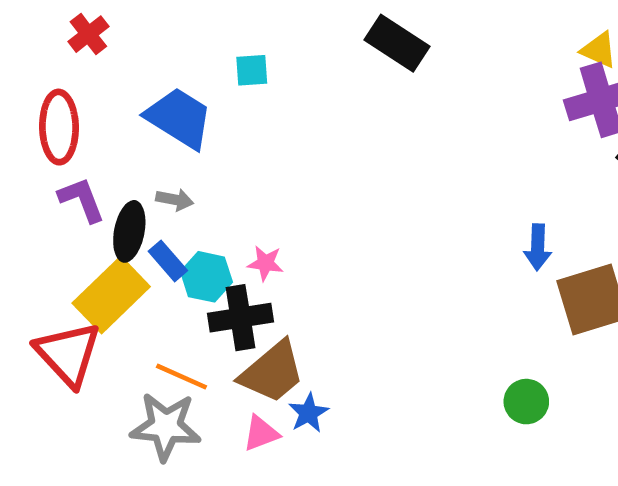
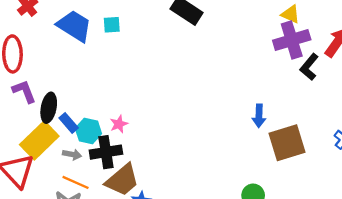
blue trapezoid: (179, 118) -> (74, 26), moved
gray arrow: (175, 200) -> (72, 154), moved
pink star: (265, 263) -> (119, 124), turned -30

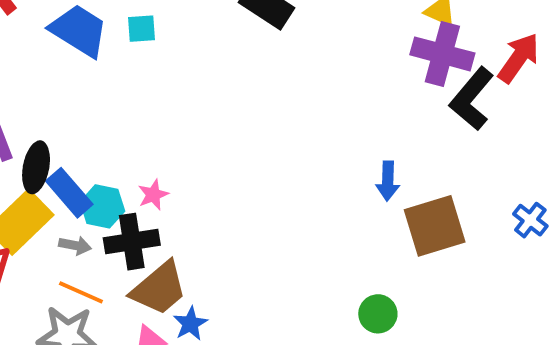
purple cross: (292, 40) -> (442, 54), turned 32
black L-shape: (309, 67) -> (472, 99), size x1.4
blue rectangle: (69, 123) -> (69, 193), size x1.4

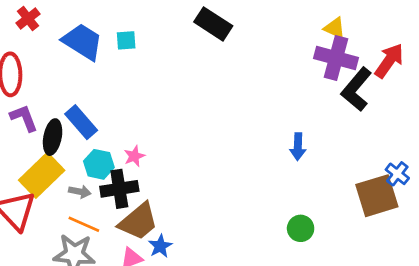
blue rectangle: (69, 193) -> (81, 122), moved
brown square: (435, 226) -> (377, 196), moved
green circle: (378, 314) -> (301, 228), moved

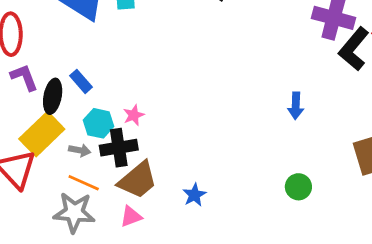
blue rectangle: (81, 122) -> (81, 81), size x0.7
blue star: (160, 246) -> (194, 195), moved

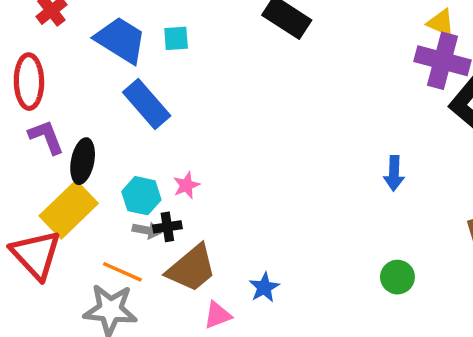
blue rectangle: (81, 81) -> (147, 104), moved, size x1.6
black cross: (119, 148) -> (167, 227), size x0.6
gray arrow: (80, 150) -> (147, 230), moved
pink triangle: (131, 216) -> (218, 315), moved

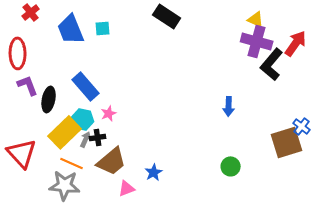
blue trapezoid: (121, 40) -> (71, 29), turned -144
blue rectangle: (147, 104) -> (86, 86), moved
yellow rectangle: (69, 210) -> (65, 132), moved
gray arrow: (147, 230) -> (86, 139), turned -77

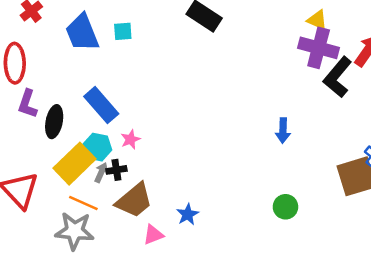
purple L-shape: (28, 85) -> (27, 104), turned -140

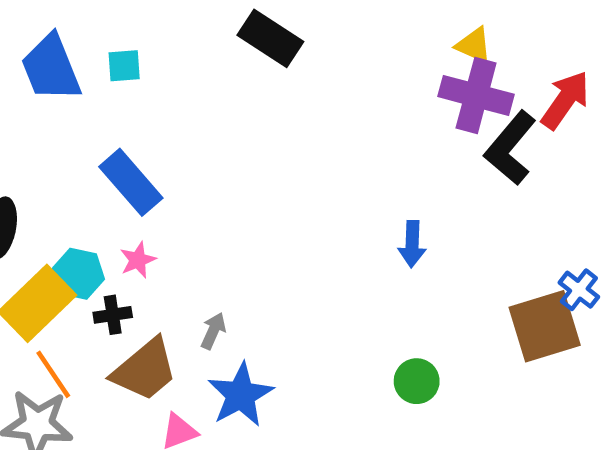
blue rectangle: (101, 105) -> (131, 182), moved
gray arrow: (101, 172) -> (213, 331), moved
orange line: (83, 203) -> (53, 374), turned 32
blue star: (188, 214) -> (241, 395), size x1.6

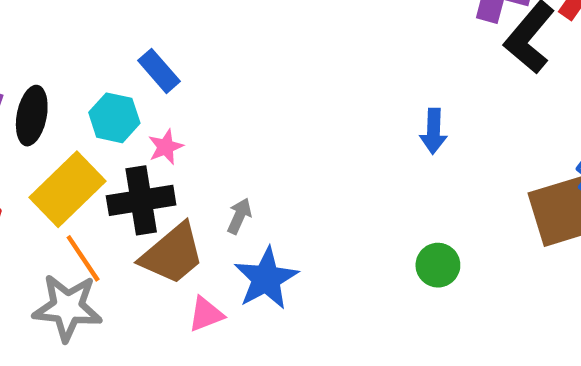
blue rectangle: (131, 182) -> (159, 71), size x0.7
cyan hexagon: (78, 274) -> (114, 118), moved
black cross: (113, 315) -> (141, 200), size x1.8

